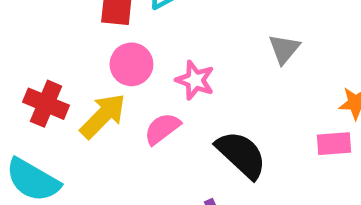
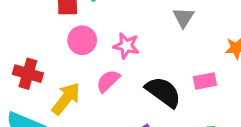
yellow arrow: (103, 116) -> (66, 99), moved
pink rectangle: (334, 144) -> (205, 81), moved

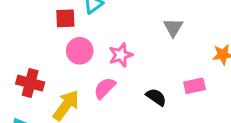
pink star: (126, 46) -> (121, 55), turned -30
black semicircle: (163, 92) -> (156, 97), size x0.6

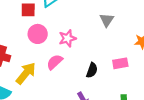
black semicircle: (156, 97) -> (92, 70), turned 72

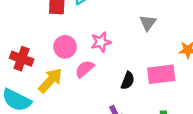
pink circle: (38, 34) -> (65, 47), moved
pink rectangle: (120, 63) -> (161, 74), size x1.5

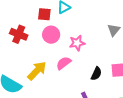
pink circle: (65, 47) -> (51, 35), moved
red cross: (22, 59) -> (19, 34), moved

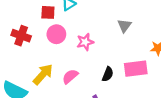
pink semicircle: (64, 63) -> (70, 76), moved

